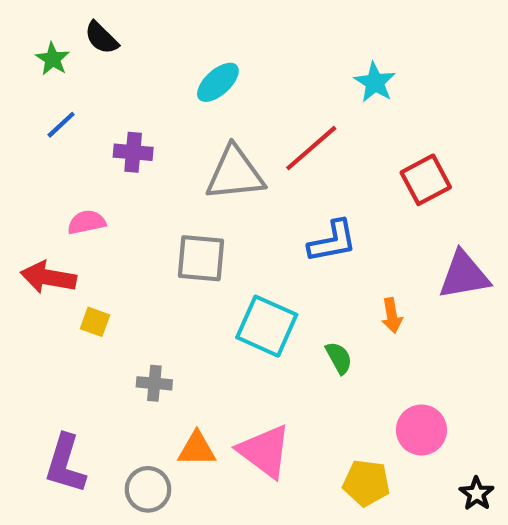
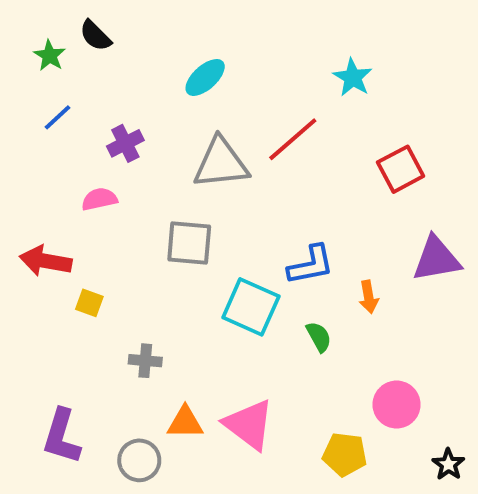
purple cross: (133, 152) -> (125, 143), turned -32
pink semicircle: (87, 222) -> (99, 199), moved
blue L-shape: (332, 241) -> (311, 265), moved

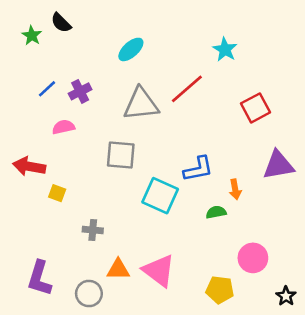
blue line: (58, 117) -> (47, 89), moved
green semicircle: (319, 337) -> (216, 212), moved, turned -72

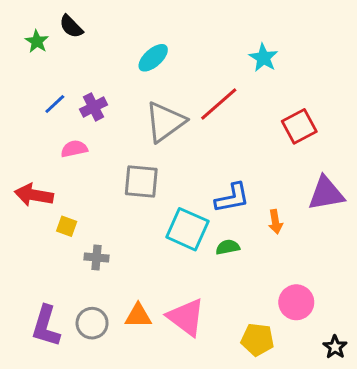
gray triangle: (141, 104) -> (165, 122), turned -30
green semicircle: (216, 212) -> (228, 247), moved
gray cross: (93, 230) -> (97, 258), moved
gray circle: (89, 294) -> (92, 323), moved

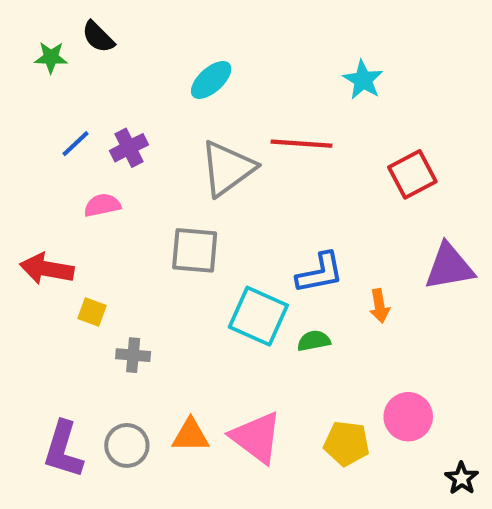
green star: (37, 41) -> (51, 57), turned -30
red line: (219, 104) -> (301, 144), turned 45
yellow pentagon: (258, 340) -> (347, 443), moved

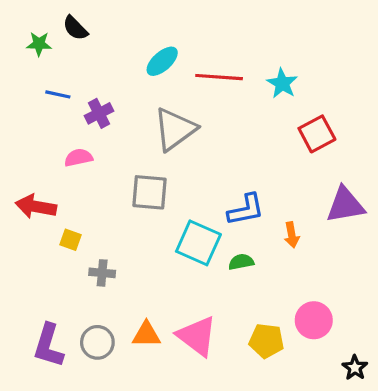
cyan star: (363, 80) -> (282, 83), moved
blue line: (76, 144) -> (58, 94), moved, turned 55
red line: (301, 144) -> (219, 77), moved

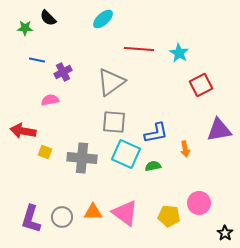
cyan ellipse: (162, 61) -> (103, 19), moved
gray square: (150, 192) -> (114, 122), moved
gray cross: (102, 273) -> (82, 158), moved, size x1.8

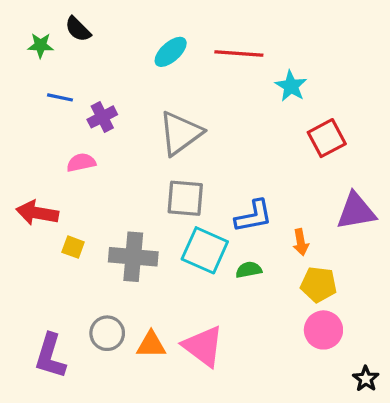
cyan ellipse: (103, 19) -> (171, 52), moved
red line: (139, 49) -> (239, 54), moved
yellow pentagon: (169, 216) -> (319, 284), moved
gray circle: (62, 217) -> (107, 333), moved

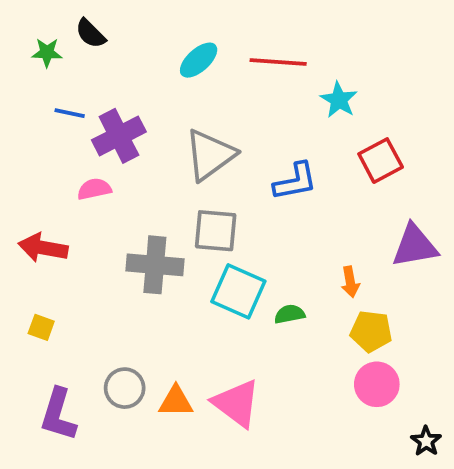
purple cross: (102, 117) -> (119, 136), size x1.5
blue L-shape: (254, 216) -> (295, 181), moved
yellow square: (73, 247) -> (41, 327), moved
gray cross: (133, 257) -> (155, 265), moved

